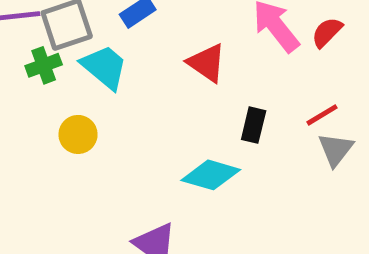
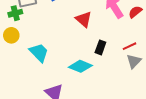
cyan trapezoid: (104, 67) -> (39, 52), moved
yellow circle: (78, 134) -> (11, 35), moved

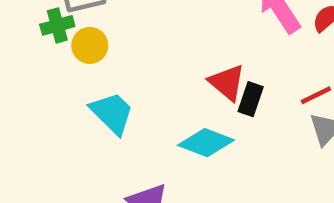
red triangle: (84, 19) -> (227, 82), moved
yellow circle: (11, 35) -> (90, 45), moved

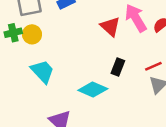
green cross: (57, 25) -> (13, 33), moved
red triangle: (227, 82) -> (110, 27), moved

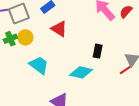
red triangle: (110, 27) -> (59, 29), moved
red line: (153, 66) -> (126, 70), moved

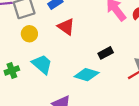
green cross: (10, 39) -> (12, 70), moved
black rectangle: (98, 51) -> (106, 53), turned 48

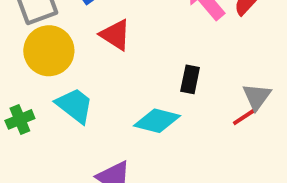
yellow circle: (29, 34) -> (49, 51), size x1.6
black rectangle: (106, 53) -> (190, 79), turned -48

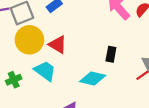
red triangle: (115, 35) -> (58, 45), moved

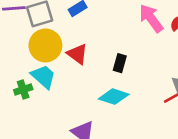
black rectangle: (111, 54) -> (120, 63), moved
cyan trapezoid: (45, 71) -> (43, 77), moved

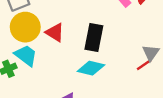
black rectangle: (120, 63) -> (94, 37), size x1.6

